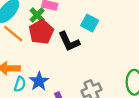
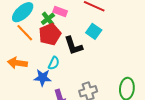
blue star: (39, 81) -> (43, 78), turned 30
cyan semicircle: (20, 84) -> (54, 63), moved

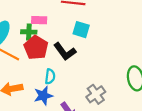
green cross: (48, 19) -> (29, 32), turned -32

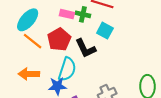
green cross: (29, 32) -> (83, 14), moved
cyan semicircle: (50, 76) -> (67, 69), size x1.6

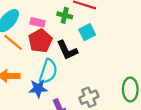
pink rectangle: (67, 14) -> (37, 22), moved
cyan square: (105, 31) -> (87, 32), turned 35

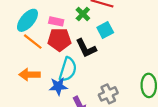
green cross: (65, 15) -> (83, 14), turned 32
red pentagon: (40, 41) -> (59, 40), turned 30

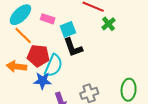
green cross: (83, 14) -> (109, 24), moved
cyan square: (105, 30) -> (68, 29), moved
red pentagon: (59, 40) -> (38, 56), moved

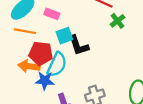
cyan square: (68, 29) -> (64, 36), moved
orange line: (23, 35) -> (25, 31), turned -36
orange arrow: (16, 66) -> (29, 66), moved

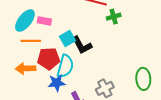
pink rectangle: (52, 14) -> (44, 21), moved
green cross: (118, 21) -> (114, 17), turned 32
orange arrow: (29, 66) -> (26, 69), moved

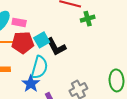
red pentagon: (49, 59) -> (23, 43), moved
blue star: (57, 83) -> (31, 84), turned -30

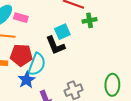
cyan square: (42, 40) -> (62, 32), moved
red pentagon: (23, 43) -> (21, 55), moved

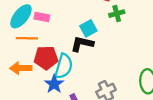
black L-shape: (55, 45) -> (82, 44), turned 130

